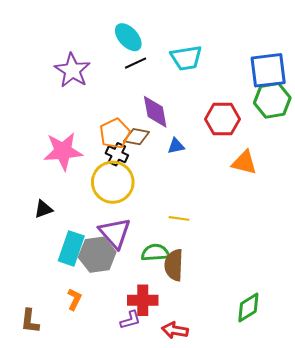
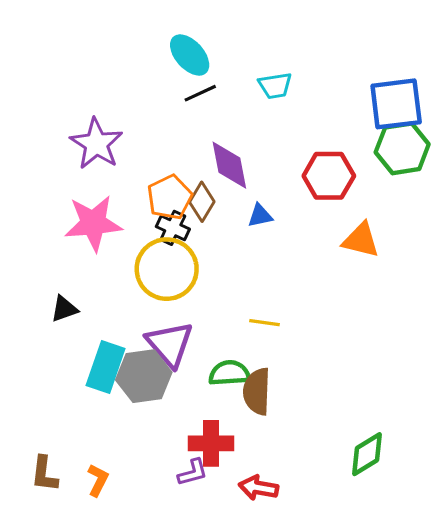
cyan trapezoid: (186, 58) -> (275, 86), size x0.7
purple star: (72, 70) -> (96, 144), moved
brown diamond: (137, 137) -> (202, 202), turned -70
orange L-shape: (74, 299) -> (98, 480), moved

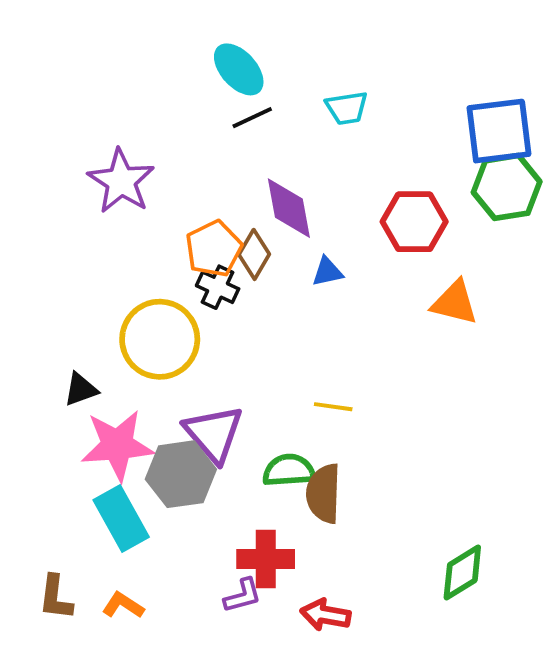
pink star: (93, 223) -> (117, 445), moved
yellow circle: (167, 269) -> (160, 339), moved
cyan rectangle: (106, 367) -> (121, 519), moved, turned -48
orange L-shape: (98, 480) -> (123, 605), turned -84

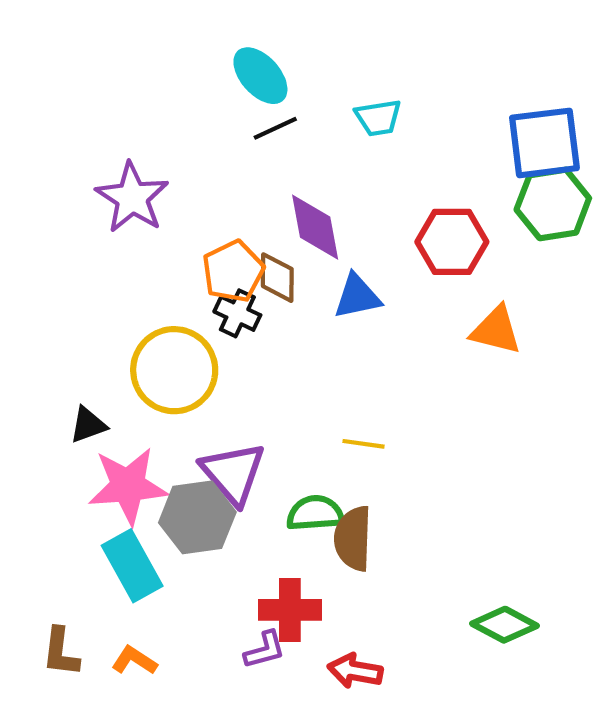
brown diamond: (254, 254) -> (277, 278), turned -30
blue triangle: (327, 272) -> (357, 297), size x1.4
green diamond: (462, 572) -> (504, 625), turned 60

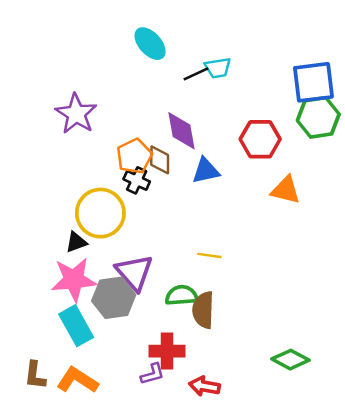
black line: (275, 128) -> (196, 74), moved
black triangle: (88, 425) -> (76, 242), moved
orange L-shape: (134, 660) -> (77, 380), size x1.6

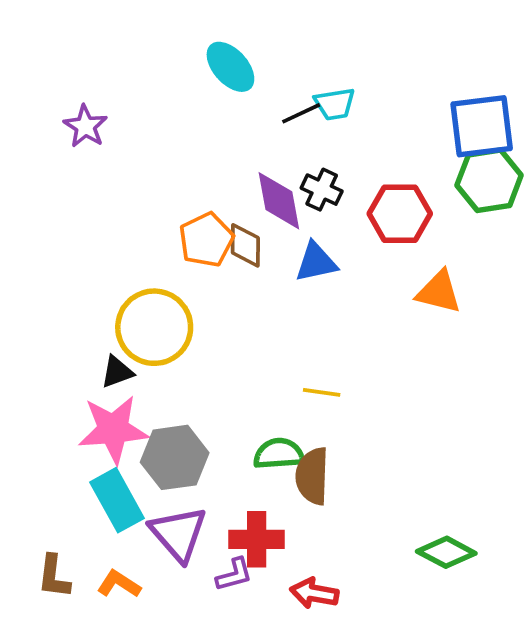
purple star: (76, 114) -> (85, 126), moved, size x0.7
black cross: (137, 180) -> (322, 190), moved
purple triangle: (134, 272) -> (178, 534), moved
orange L-shape: (77, 380) -> (119, 584), size x0.7

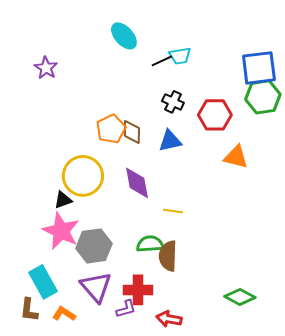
purple diamond: (279, 201) -> (137, 183), moved
pink star: (113, 430) -> (61, 231), turned 30
cyan rectangle: (117, 500) -> (43, 282), moved

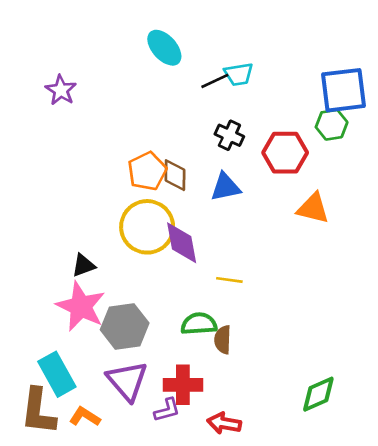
green hexagon: (263, 97) -> (332, 125), moved, size x0.7
yellow circle: (83, 176) -> (147, 227), moved
brown semicircle: (168, 256) -> (223, 340), size x0.7
green diamond: (240, 297) -> (318, 394), turned -52
brown L-shape: (29, 310) -> (38, 411), size x1.5

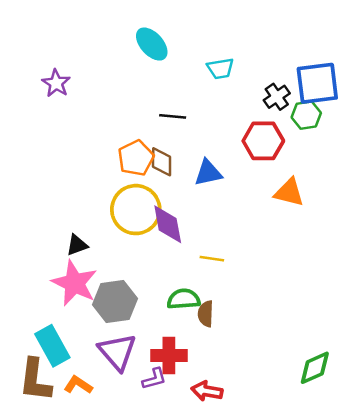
black line: (215, 81) -> (173, 116), moved, turned 30
black cross: (229, 135) -> (277, 97), moved, turned 30
green diamond: (318, 394) -> (315, 368), moved

